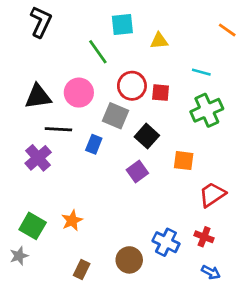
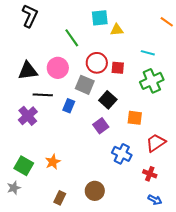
cyan square: (122, 24) -> (100, 18), moved
blue cross: (166, 242) -> (122, 154), moved

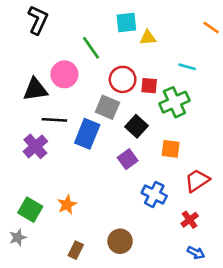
pink circle: (58, 68) -> (64, 74), moved
green cross: (152, 81) -> (174, 102), moved
blue rectangle: (69, 106) -> (87, 134), size x1.6
red cross: (150, 174) -> (190, 220), turned 32

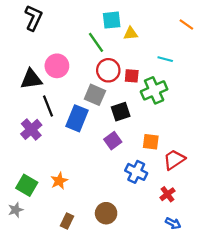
green line: (91, 48) -> (96, 42), moved
black line: (54, 120) -> (48, 106), turned 65
black square: (136, 126) -> (121, 112), turned 30
orange square: (171, 149) -> (151, 142), moved

